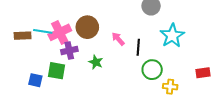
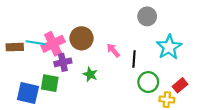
red rectangle: (203, 73) -> (180, 85), moved, turned -32
blue square: (35, 80) -> (28, 93), size x1.5

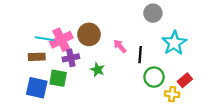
brown rectangle: (15, 47) -> (37, 57), moved

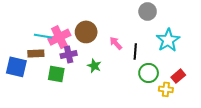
blue square: (37, 88) -> (16, 67), moved

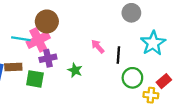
brown circle: (86, 32) -> (47, 21), moved
brown rectangle: (36, 54) -> (13, 67), moved

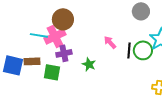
green circle: (132, 78) -> (143, 50), moved

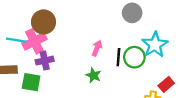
pink arrow: (110, 42) -> (97, 48), turned 64
green star: (89, 64) -> (93, 75), moved

